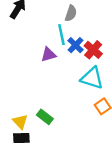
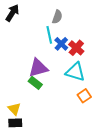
purple triangle: (48, 55) -> (38, 68), moved, size x1.5
green rectangle: (45, 117) -> (35, 83), moved

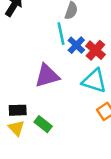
green rectangle: (35, 83) -> (43, 124), moved
black rectangle: (15, 123) -> (18, 110), moved

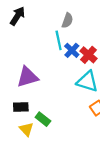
purple triangle: (47, 76) -> (27, 77), moved
yellow triangle: (16, 128) -> (26, 129), moved

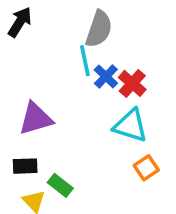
gray semicircle: (67, 20) -> (99, 29), size x1.5

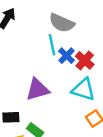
gray semicircle: (99, 29) -> (62, 23), turned 95
purple triangle: (36, 119) -> (37, 89), moved

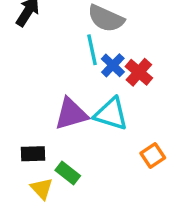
cyan triangle: (83, 89) -> (111, 114), moved

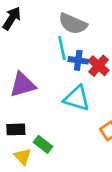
blue cross: (113, 65) -> (78, 60), turned -36
purple triangle: (71, 114) -> (23, 85), moved

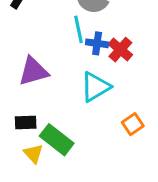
cyan triangle: (77, 98) -> (96, 87), turned -48
green rectangle: (43, 144) -> (57, 140), size x1.5

